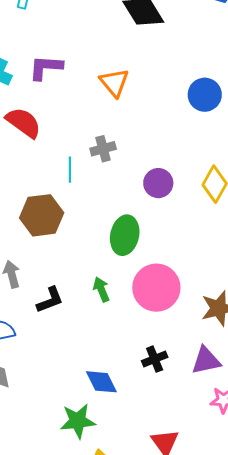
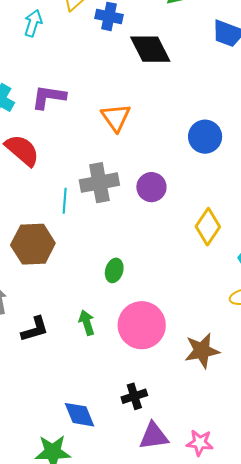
gray cross: (103, 149) -> (99, 183), size x1.5
purple circle: (158, 183) -> (151, 187), moved
green ellipse: (125, 235) -> (114, 270), size x0.6
purple triangle: (206, 361) -> (154, 436), moved

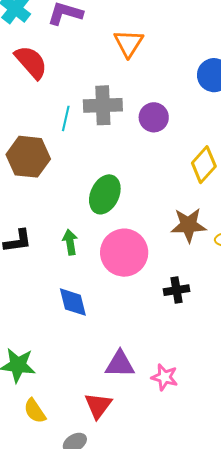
green ellipse: (114, 270) -> (105, 194), size x1.6
brown star: (202, 351) -> (188, 225), moved
black cross: (134, 396) -> (177, 290), moved
blue diamond: (79, 415) -> (73, 302), moved

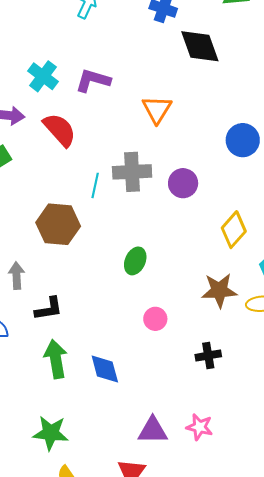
green ellipse: (105, 194) -> (135, 261), size x0.7
green arrow: (70, 242) -> (56, 359), moved, size x1.5
pink circle: (124, 253) -> (155, 319), size x0.5
pink star: (165, 377) -> (199, 427), moved

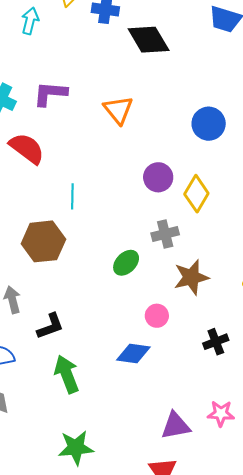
gray cross: (132, 172) -> (165, 234), moved, size x0.7
yellow diamond: (234, 230) -> (196, 194), moved
green ellipse: (135, 261) -> (126, 263), turned 32
brown star: (219, 290) -> (191, 277), moved
blue diamond: (105, 369) -> (133, 353), moved, turned -56

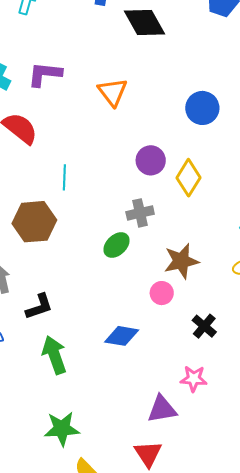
gray cross: (165, 234) -> (140, 213), moved
pink circle: (157, 316) -> (162, 293), moved
black cross: (216, 342) -> (204, 326), turned -30
pink star: (221, 414) -> (194, 379), moved

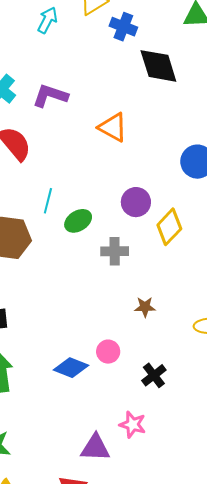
orange triangle: (113, 92) -> (113, 127), turned -36
green ellipse: (116, 245) -> (78, 221), moved
brown star: (181, 261) -> (145, 307), size x0.6
pink circle: (162, 293) -> (108, 352), moved

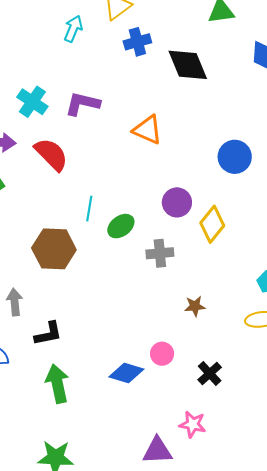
blue cross: (123, 27) -> (137, 42), moved, turned -32

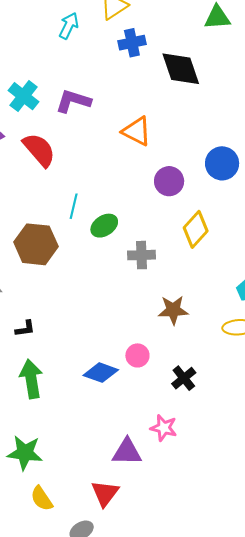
purple circle: (177, 202) -> (169, 181), moved
brown star: (195, 306) -> (173, 310), size x1.4
black L-shape: (48, 334) -> (25, 329), size x0.7

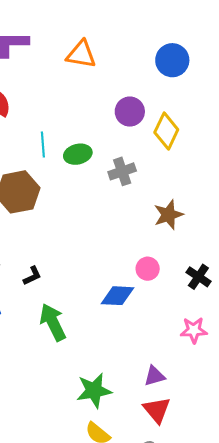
purple circle: (169, 181) -> (130, 112), moved
green ellipse: (104, 226) -> (78, 154), turned 36
purple triangle: (127, 452) -> (154, 376), moved, size x0.7
green star: (25, 453) -> (94, 391), moved

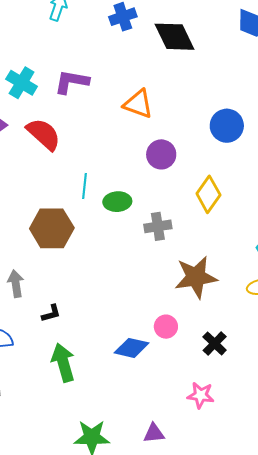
purple circle: (130, 112) -> (161, 154), moved
brown star: (168, 215) -> (196, 277), size x1.4

